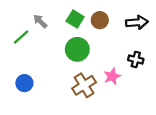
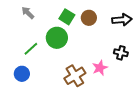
gray arrow: (40, 21) -> (28, 13), moved
green line: (21, 37) -> (31, 49), moved
green circle: (77, 49) -> (57, 38), moved

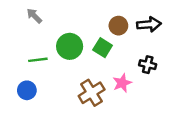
green square: (67, 17) -> (103, 48), moved
brown circle: (89, 18) -> (118, 26), moved
green line: (31, 49) -> (38, 60), turned 35

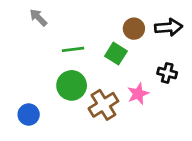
green circle: (70, 46) -> (72, 85), moved
green line: (38, 60) -> (73, 49), moved
blue circle: (27, 90) -> (29, 115), moved

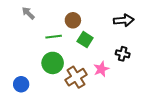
brown circle: (134, 29) -> (73, 20), moved

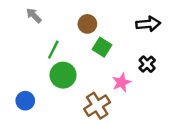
green line: (54, 37) -> (53, 50), moved, turned -56
black cross: (123, 54) -> (147, 64), turned 32
brown cross: (76, 77) -> (97, 106), moved

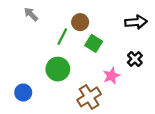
green line: (53, 50) -> (62, 37), moved

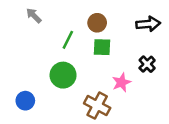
brown circle: (80, 22) -> (97, 23), moved
green square: (94, 43) -> (102, 47), turned -30
brown cross: (89, 97) -> (97, 106), turned -30

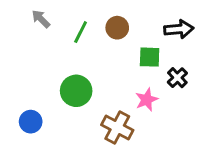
green line: (68, 40) -> (81, 32), moved
green square: (102, 47) -> (150, 57), moved

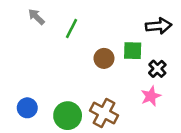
brown circle: (117, 28) -> (104, 58), moved
green circle: (76, 91) -> (68, 116), moved
pink star: (147, 100) -> (151, 96), moved

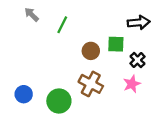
brown cross: (104, 113) -> (91, 84), moved

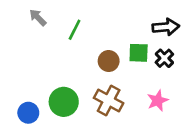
black cross: (137, 60) -> (164, 58), moved
green circle: (59, 101) -> (64, 102), moved

